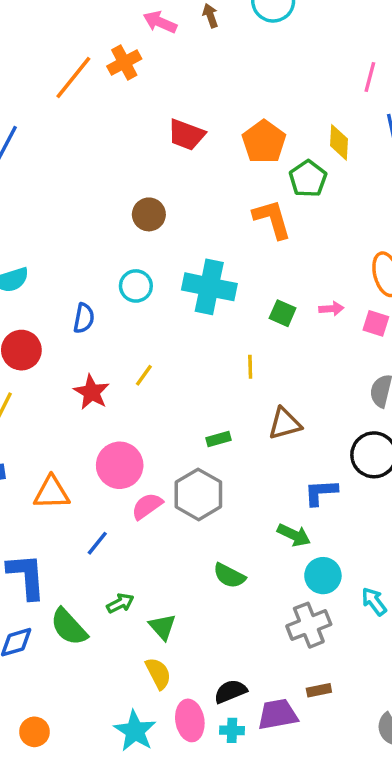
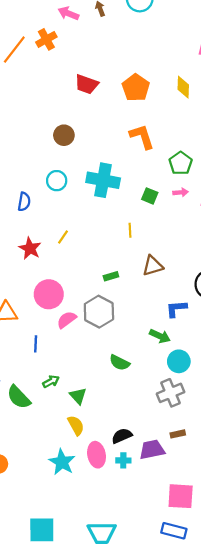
green pentagon: (308, 179) -> (181, 163), moved
blue line: (97, 543) -> (36, 344), turned -35

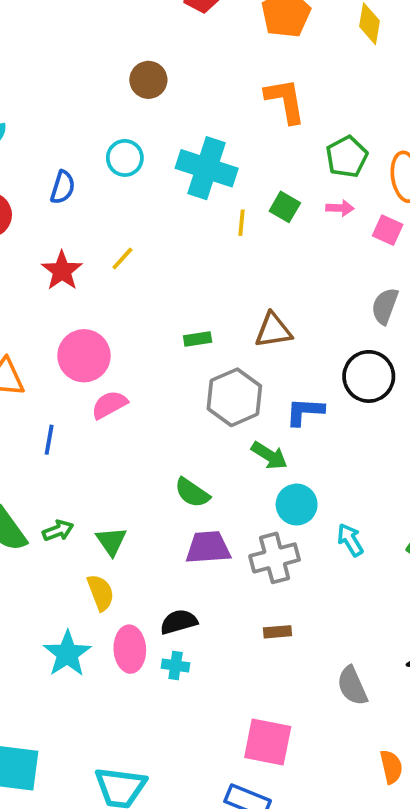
yellow line: (130, 230) -> (241, 223), moved
gray hexagon: (99, 312) -> (234, 397), moved
green arrow: (51, 382) -> (58, 531), moved
purple trapezoid: (152, 450) -> (208, 547), moved

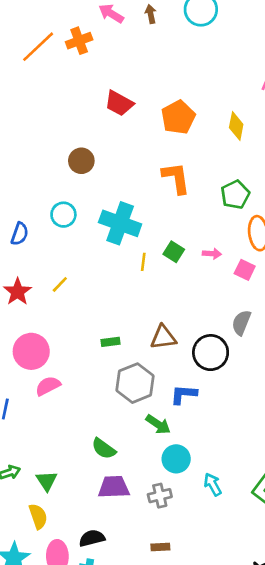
green pentagon: (347, 157) -> (235, 195), moved
black circle: (369, 376) -> (211, 353), moved
gray cross: (275, 558) -> (160, 496), size x0.7

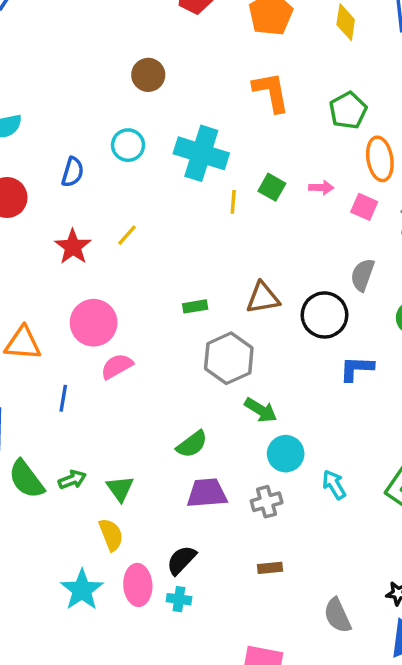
blue L-shape: (184, 394) -> (356, 369), moved
green semicircle: (104, 449) -> (192, 444), turned -70
black semicircle: (92, 538) -> (181, 560), turned -30

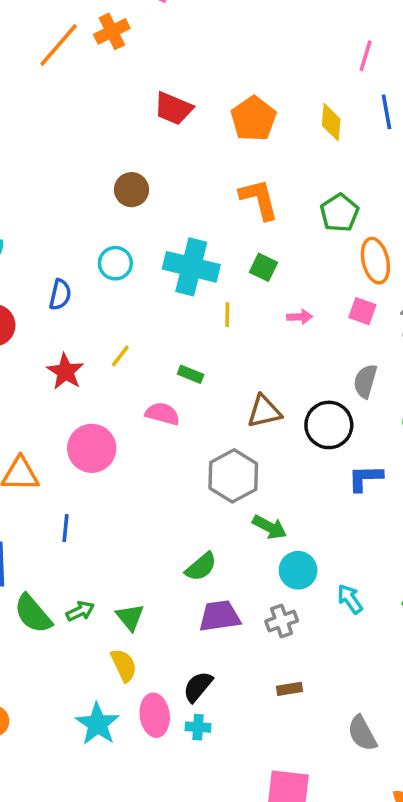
green square: (272, 187) -> (263, 267), moved
pink arrow: (321, 188) -> (300, 317), moved
green rectangle: (195, 306) -> (191, 374), moved, turned 35
pink semicircle: (117, 366) -> (162, 414), moved, turned 48

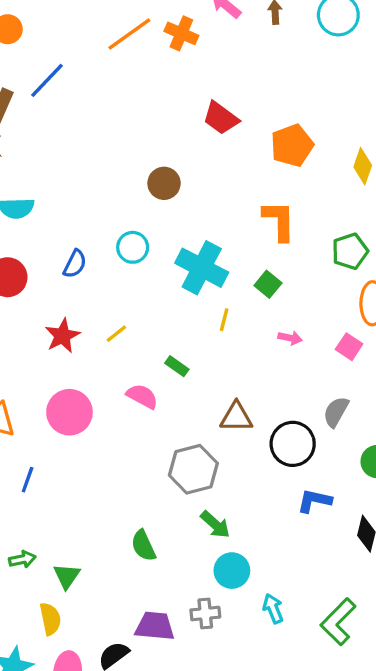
orange cross: (112, 31) -> (181, 33), turned 36
green semicircle: (201, 567) -> (143, 546), turned 92
purple trapezoid: (220, 616) -> (155, 626), moved

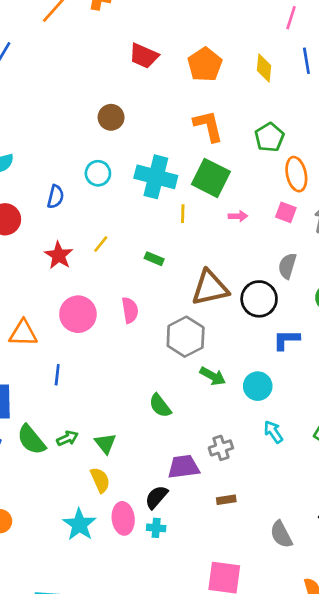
green square: (268, 284) -> (211, 178), size x1.8
pink semicircle: (142, 396) -> (130, 310), moved, turned 65
brown triangle: (236, 417) -> (210, 288), size x1.4
cyan circle: (232, 571) -> (258, 386), moved

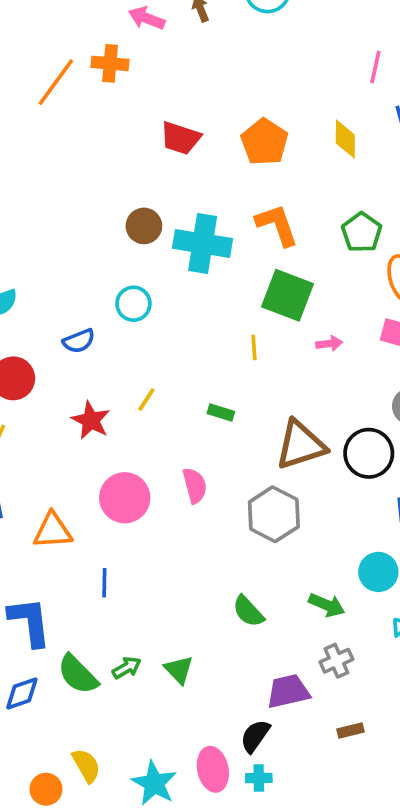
cyan cross: (156, 177) -> (203, 243), moved
blue semicircle: (56, 197) -> (79, 341), turned 60
green arrow: (213, 376) -> (327, 605), moved
yellow semicircle: (100, 480) -> (86, 765), moved

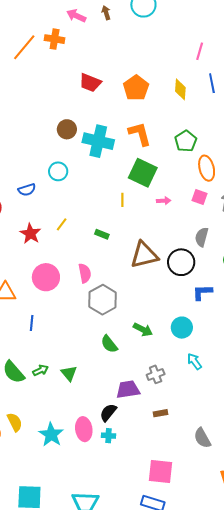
gray hexagon: (274, 514) -> (103, 300), moved
green arrow: (327, 605) -> (143, 330), moved

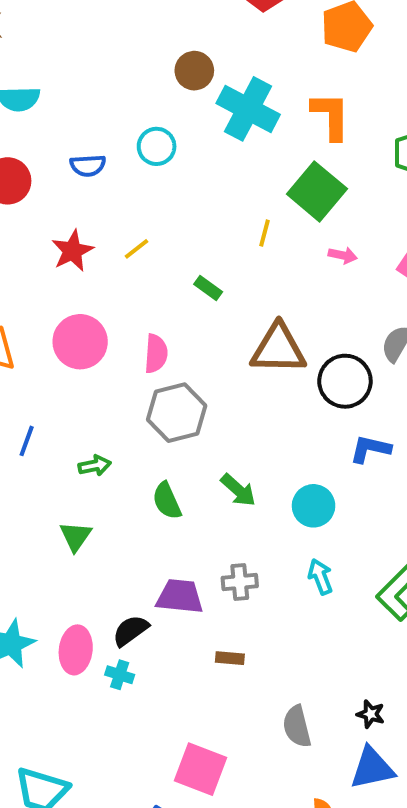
blue line: (32, 323) -> (27, 441), moved
green arrow: (41, 370) -> (95, 466), moved

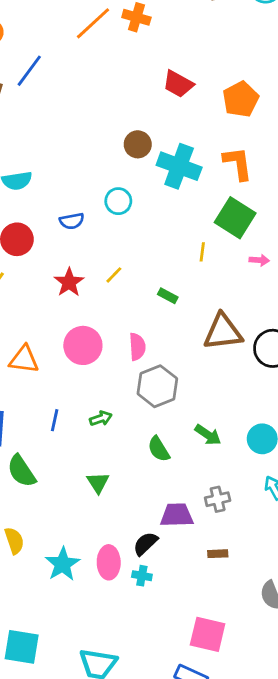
green arrow: (95, 466) -> (101, 418), moved

